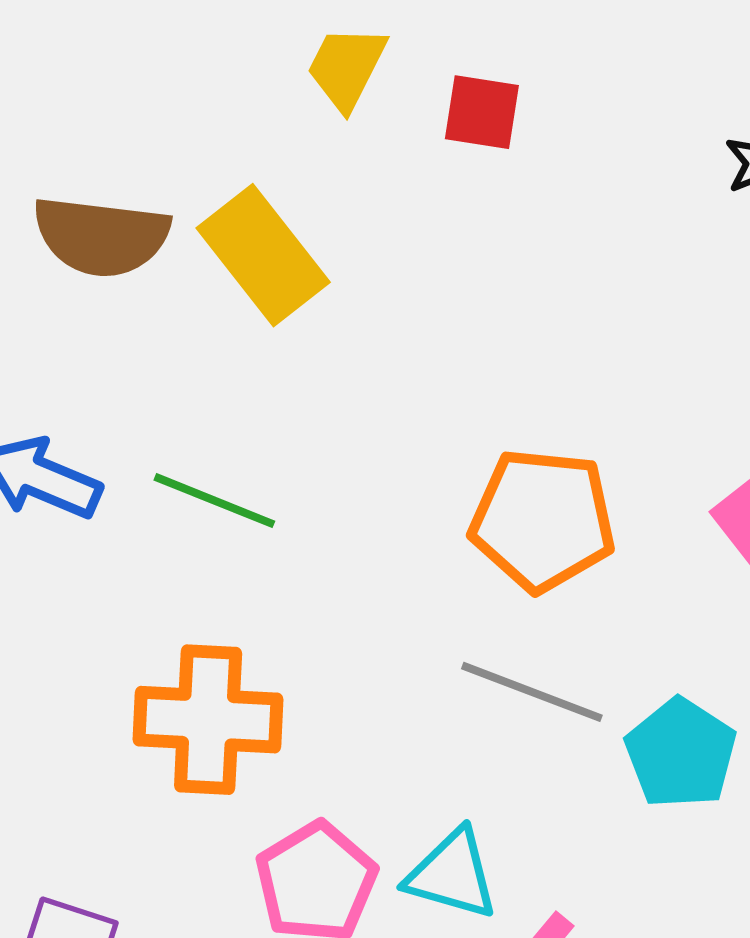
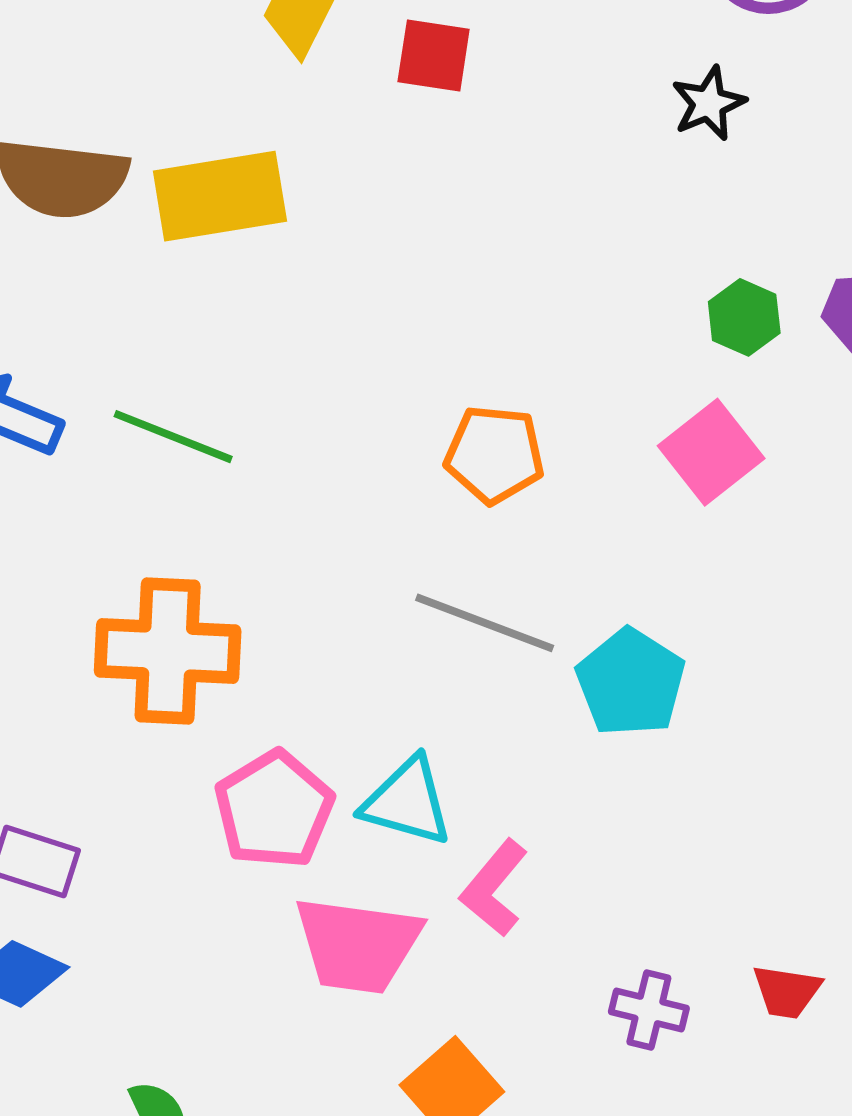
yellow rectangle: (263, 255) -> (220, 196), turned -61
orange pentagon: (543, 520) -> (494, 454), size x0.7

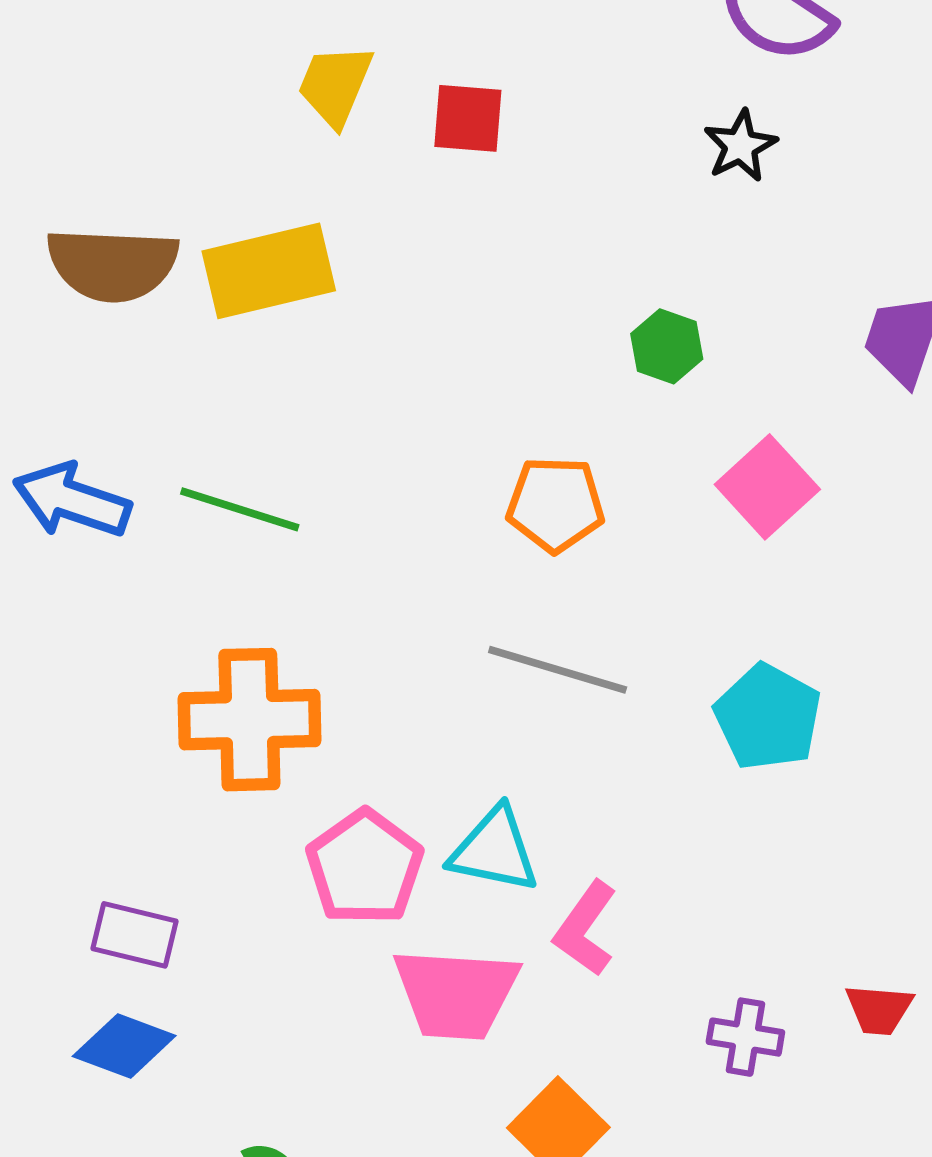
green hexagon: (744, 317) -> (667, 346), moved
cyan pentagon: (631, 682) -> (768, 717), moved

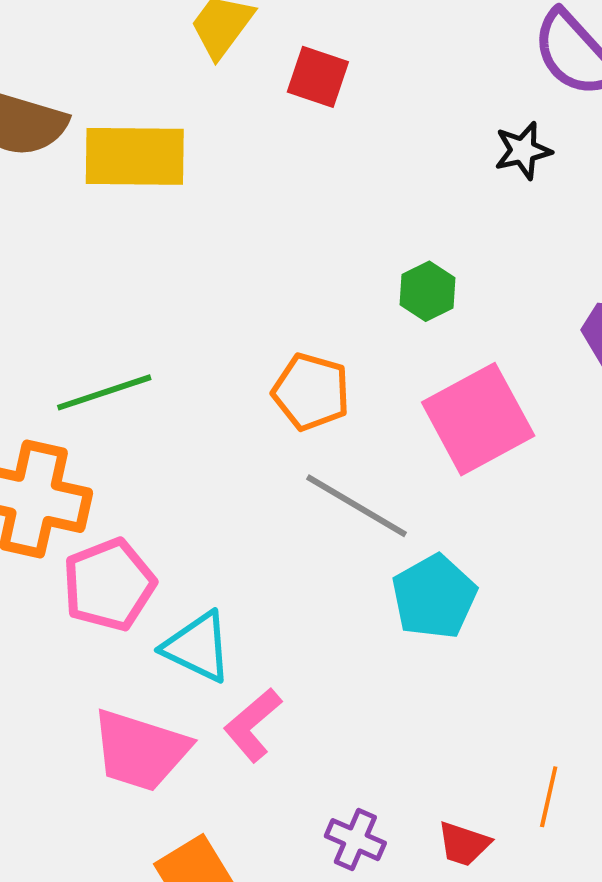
pink square: (767, 487) -> (478, 419), size x1.4
green line: (240, 509) -> (104, 392), moved, turned -50
gray line: (558, 670) -> (357, 506), moved
pink pentagon: (365, 867) -> (109, 585), moved

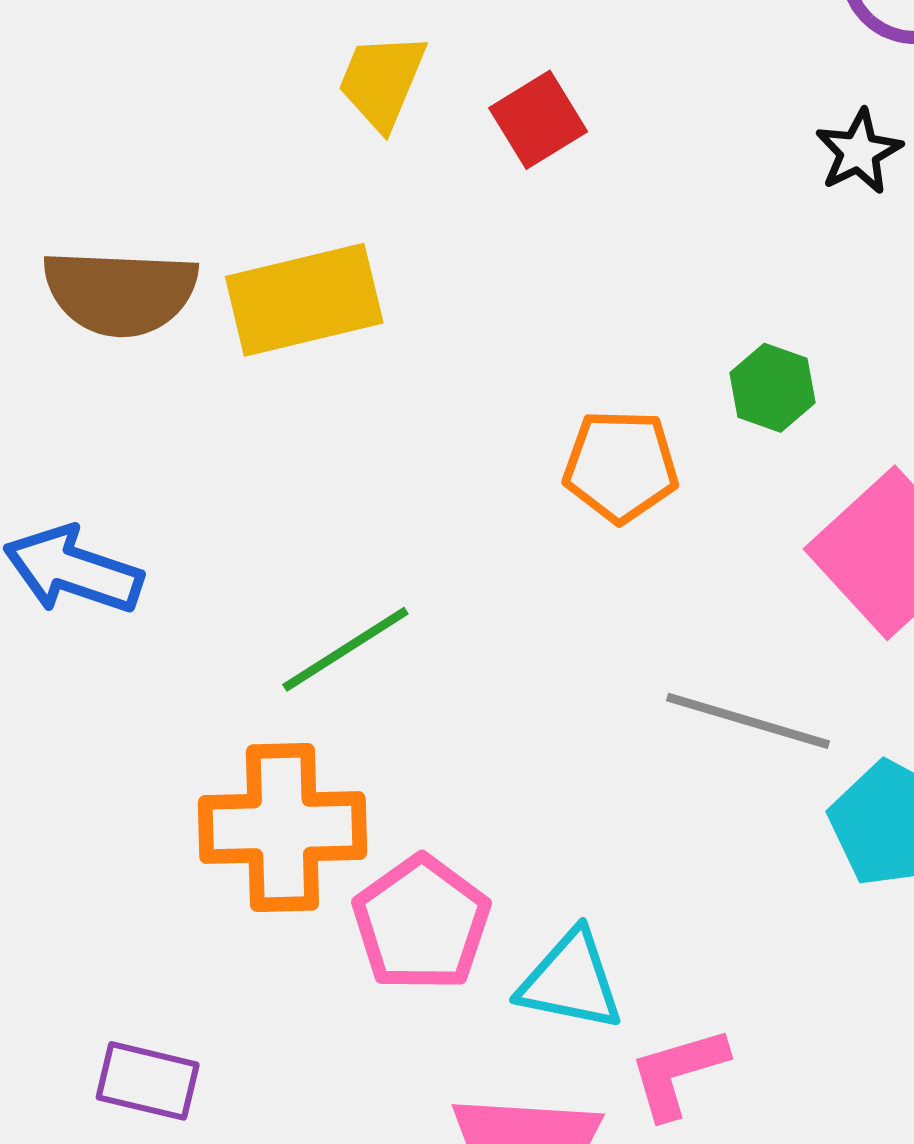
red square: (318, 77) -> (538, 120), turned -36
orange pentagon: (311, 392) -> (621, 466), moved
pink L-shape: (253, 725) -> (678, 1073), turned 38

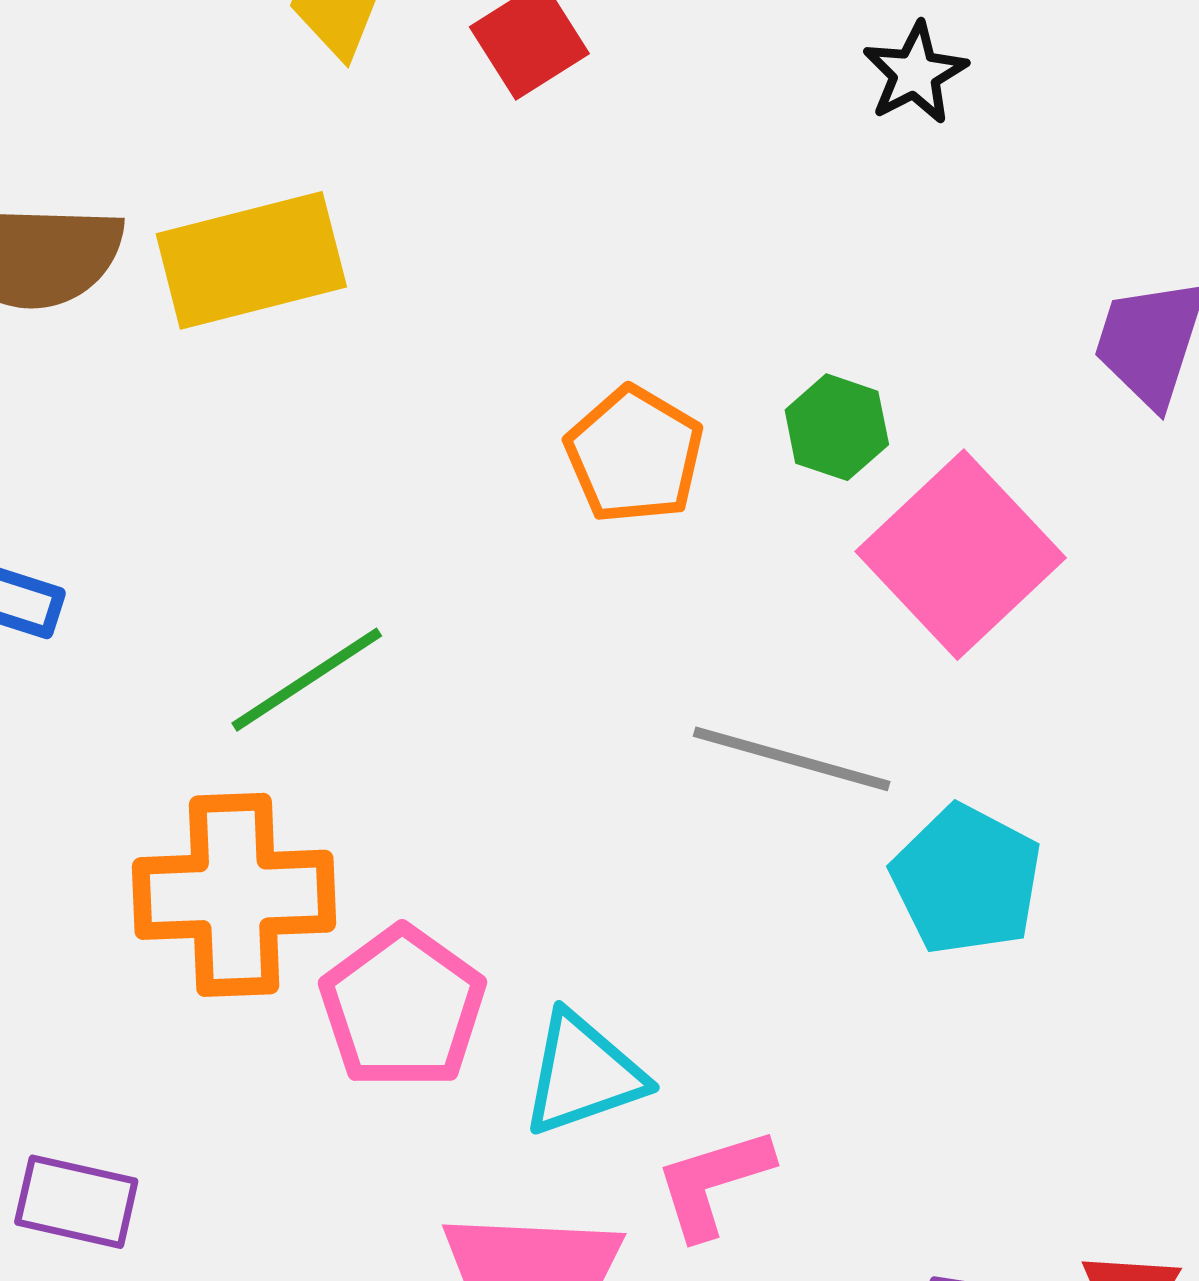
green hexagon: (773, 388) -> (837, 427), moved
orange pentagon: (621, 466) -> (634, 455), turned 30
cyan triangle: (571, 981) -> (583, 1074), turned -30

